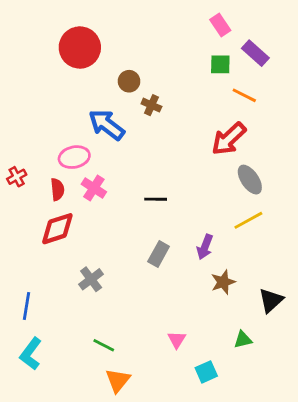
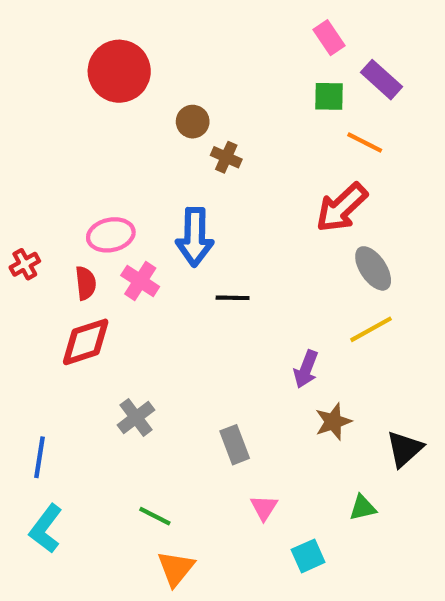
blue arrow: (107, 125) -> (195, 237), moved, turned -126
gray rectangle: (159, 254) -> (235, 445), moved, turned -50

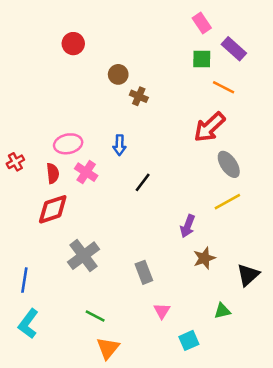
red circle: (119, 71) -> (73, 44), size x0.6
blue arrow: (195, 237) -> (119, 145), size x0.6
black line: (233, 298) -> (143, 182), turned -54
gray cross: (136, 417) -> (84, 256), size x1.4

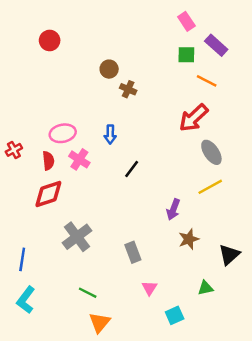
red circle: (73, 44) -> (50, 40), moved

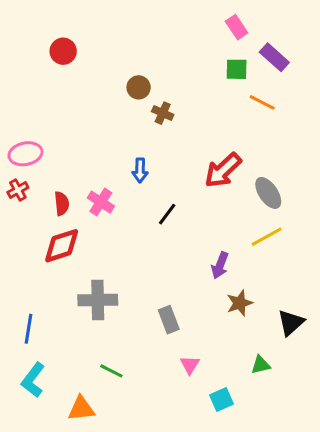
red arrow: (194, 118) -> (223, 170), moved
pink ellipse: (63, 133) -> (25, 154), moved
gray cross: (77, 237) -> (98, 300), turned 36
orange triangle: (100, 322) -> (81, 409), moved, turned 45

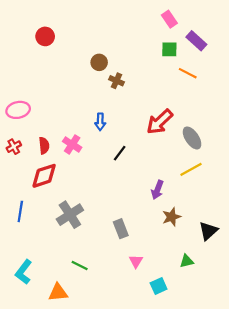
red cross: (18, 190) -> (14, 147), moved
gray cross: (98, 300) -> (70, 215), turned -32
blue line: (28, 329) -> (20, 211), moved

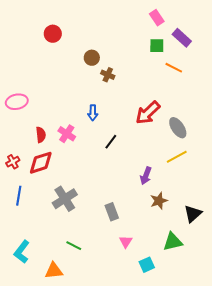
red circle: (45, 36) -> (53, 34), moved
red cross: (14, 147) -> (13, 162), moved
green triangle: (187, 261) -> (173, 242), size x1.5

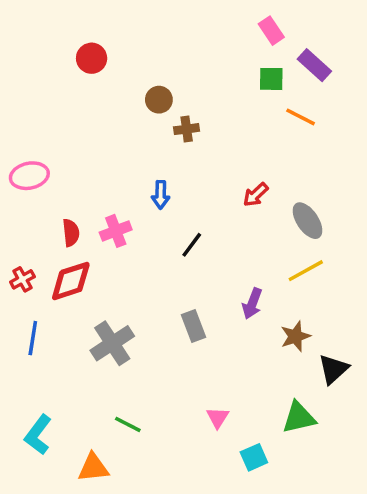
brown cross: (108, 75) -> (187, 129), turned -32
red arrow: (148, 113) -> (256, 195), size x0.6
pink cross: (67, 134) -> (116, 231), turned 36
brown star: (159, 201) -> (295, 336), moved
gray rectangle: (112, 212) -> (193, 326), moved

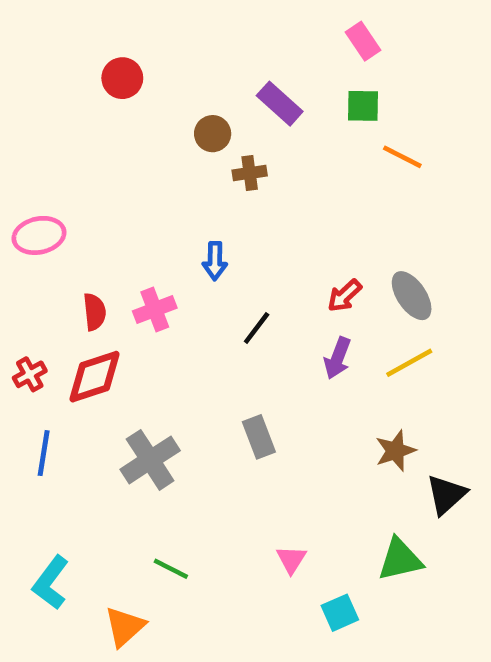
purple rectangle: (314, 65) -> (280, 104), moved
red arrow: (256, 195) -> (344, 296), moved
purple arrow: (252, 304) -> (338, 358), moved
orange triangle: (93, 468) -> (125, 627), turned -36

